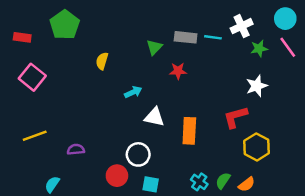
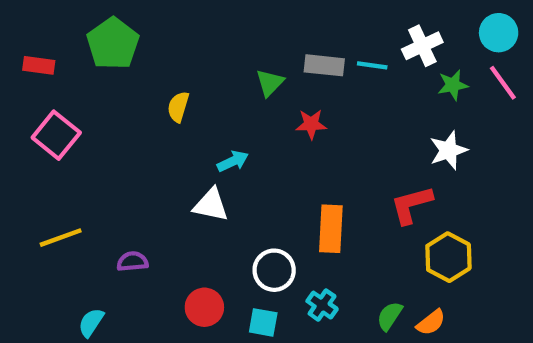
white triangle: (154, 117) -> (211, 205), moved
white circle: (138, 154) -> (274, 270), moved
cyan cross: (199, 182) -> (322, 305), moved

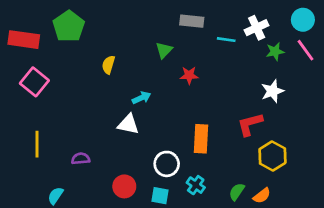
red rectangle: (39, 65) -> (24, 40), size x1.6
gray rectangle: (324, 65) -> (192, 21), moved
yellow line: (61, 238) -> (37, 144), turned -70

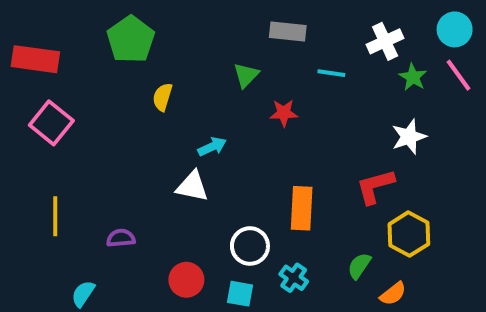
green pentagon: (69, 26) -> (131, 39), moved
cyan line: (226, 40) -> (331, 73), moved
green star: (275, 51) -> (413, 77), turned -30
green semicircle: (237, 192) -> (359, 266), moved

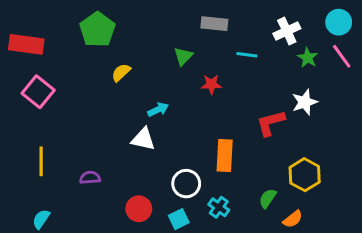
yellow semicircle: (163, 97) -> (121, 73), turned 30
red L-shape: (375, 186) -> (271, 123), moved
cyan semicircle: (83, 294) -> (41, 219), moved
cyan square: (240, 294) -> (179, 219), turned -36

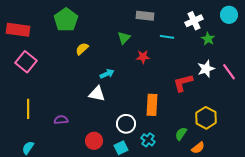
pink line: (342, 56) -> (229, 72), moved

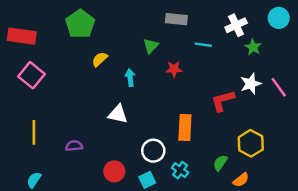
cyan arrow: (107, 74) -> (130, 78), moved, turned -72

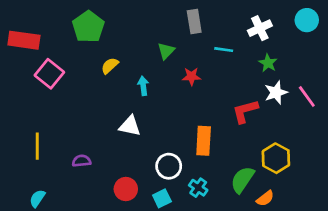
gray rectangle: (176, 19) -> (194, 21), turned 75
green star: (253, 47) -> (268, 63), moved
pink square: (31, 75) -> (49, 74), moved
green semicircle: (220, 163) -> (242, 180), size x1.5

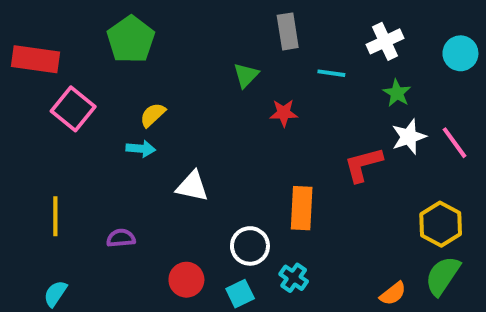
cyan circle: (307, 20) -> (460, 53), moved
yellow semicircle: (110, 66) -> (153, 115), moved
cyan arrow: (143, 86) -> (141, 149), moved, turned 102
yellow hexagon: (276, 158) -> (441, 224), moved
green semicircle: (242, 180) -> (443, 276), moved

